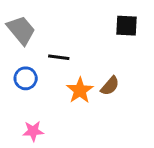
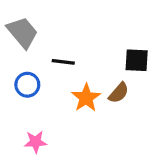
black square: (127, 26) -> (137, 60), moved

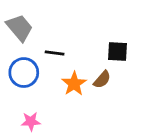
blue circle: (27, 85) -> (24, 73), size x1.4

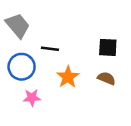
brown semicircle: (102, 80) -> (107, 78), moved, turned -108
pink star: (31, 121) -> (32, 98), moved

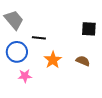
black square: (108, 47) -> (89, 29), moved

